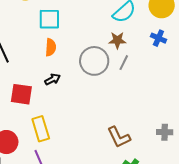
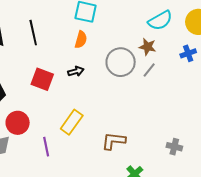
blue cross: (158, 38) -> (188, 53), turned 35
yellow rectangle: (41, 129) -> (72, 122), moved, turned 40
brown L-shape: (119, 137) -> (114, 141), moved, turned 110

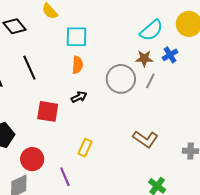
blue cross: (188, 53) -> (170, 55), moved
yellow rectangle: (72, 122) -> (85, 148), size x0.7
brown L-shape: (114, 141) -> (145, 139), moved, turned -140

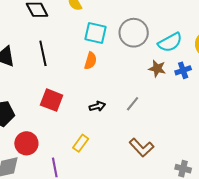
gray circle: (121, 79) -> (134, 33), moved
gray line: (150, 81) -> (133, 104), moved
black arrow: (79, 97) -> (97, 106), moved

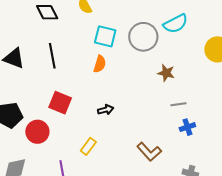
cyan semicircle: (170, 42) -> (176, 24), moved
blue cross: (183, 70) -> (187, 127), moved
gray line: (133, 104) -> (178, 104), moved, turned 42
red circle: (26, 143) -> (37, 132), moved

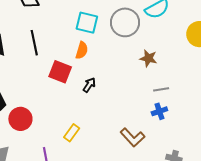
red square: (60, 103) -> (60, 72), moved
black arrow: (106, 110) -> (89, 85), moved, turned -42
blue cross: (187, 127) -> (159, 111), moved

